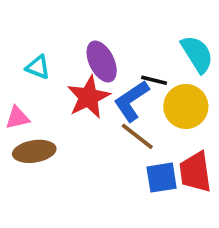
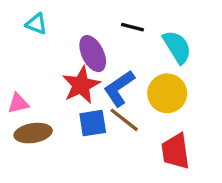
cyan triangle: (38, 67) -> (36, 24), moved
black line: (154, 80) -> (132, 27), moved
blue square: (162, 178) -> (93, 123), moved

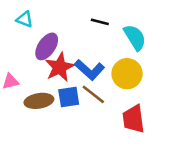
purple ellipse: (93, 54) -> (47, 46), moved, turned 60
blue L-shape: (119, 88) -> (89, 70), turned -104
brown ellipse: (33, 133) -> (39, 101), moved

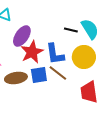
black line: (100, 22) -> (71, 30), moved
blue L-shape: (89, 70) -> (55, 54), turned 40

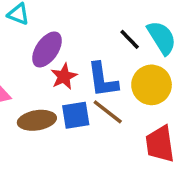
black line: (71, 30) -> (130, 39), turned 32
red star: (32, 52) -> (64, 76), size x0.7

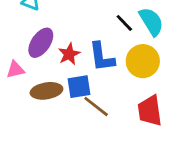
purple ellipse: (47, 49) -> (41, 43), moved
brown line: (108, 112) -> (96, 106), moved

